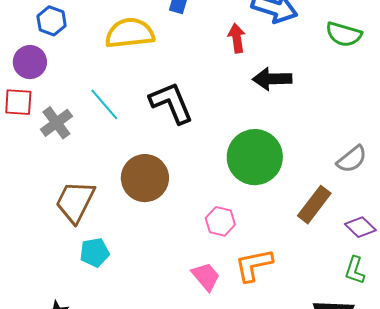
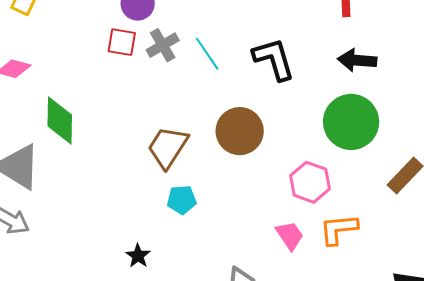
black arrow: (272, 79) -> (357, 60), moved
gray cross: (56, 123) -> (163, 45), moved
pink hexagon: (220, 221) -> (310, 182), size x1.4

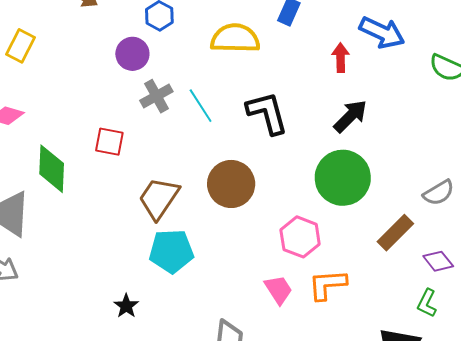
red square: (122, 42) -> (109, 142), moved
black arrow: (357, 60) -> (350, 116), turned 129
cyan pentagon: (182, 200) -> (171, 251), size x1.5

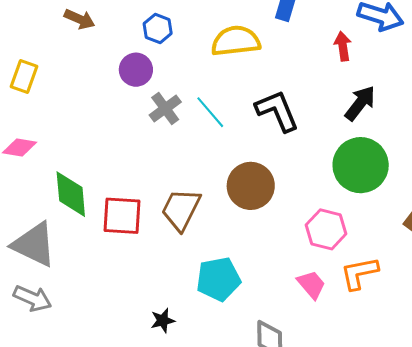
red square: (109, 142) -> (122, 216), moved, size x1.4
cyan pentagon: (171, 251) -> (218, 279), moved
black star: (126, 306) -> (163, 321), turned 30

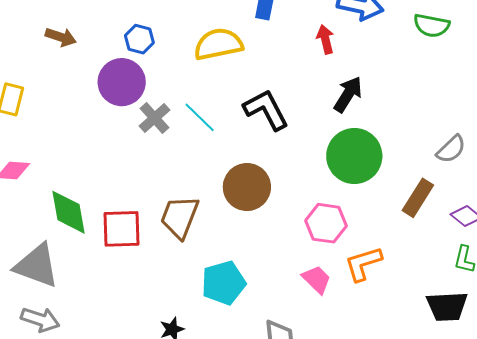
purple circle: (136, 70) -> (122, 82), size x1.4

